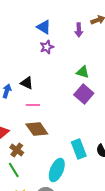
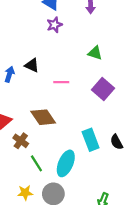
purple square: (84, 94) -> (103, 89), moved
pink line: (33, 105) -> (61, 82), moved
green line: (14, 170) -> (36, 163), moved

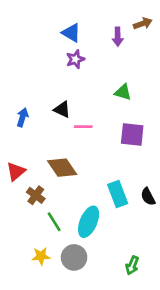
black triangle: (32, 65) -> (62, 109), moved
purple square: (103, 89) -> (132, 135), turned -35

